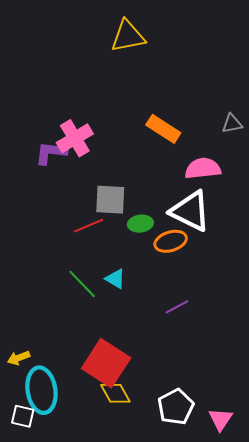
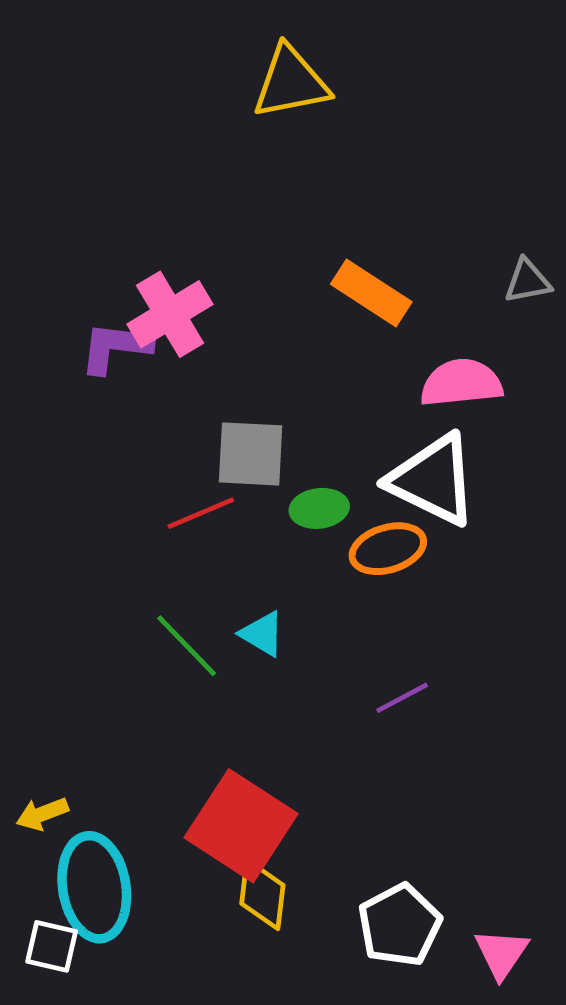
yellow diamond: (115, 393) -> (262, 894), turned 36

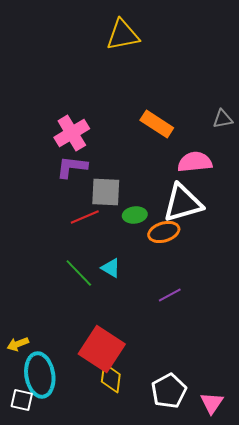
purple L-shape: (116, 347) -> (72, 167), moved
white triangle: (433, 480) -> (183, 203), turned -42

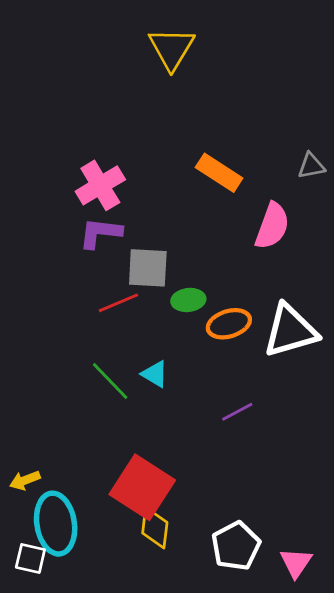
yellow triangle: (123, 35) -> (172, 48), turned -48
pink semicircle: (195, 162) -> (272, 226), turned 116
white triangle: (183, 203) -> (290, 331), moved

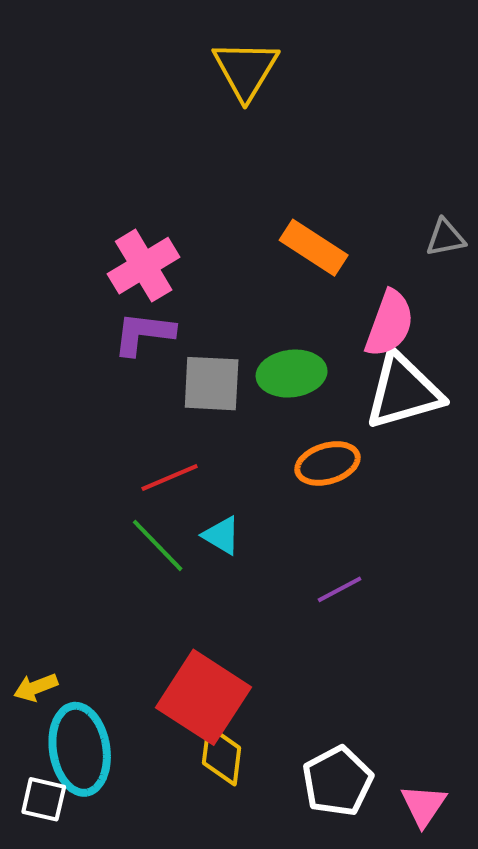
green ellipse: (188, 300) -> (292, 374), moved, size x1.4
red line: (118, 303) -> (170, 477), moved
white triangle: (290, 331) -> (403, 392), moved

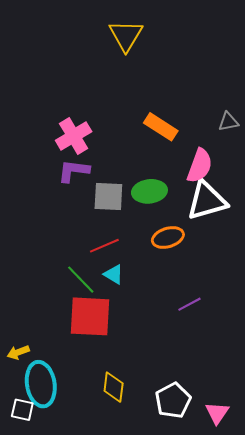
red line: (170, 477) -> (104, 246), moved
purple line: (340, 589) -> (189, 304), moved
red square: (204, 697) -> (90, 316), moved, turned -30

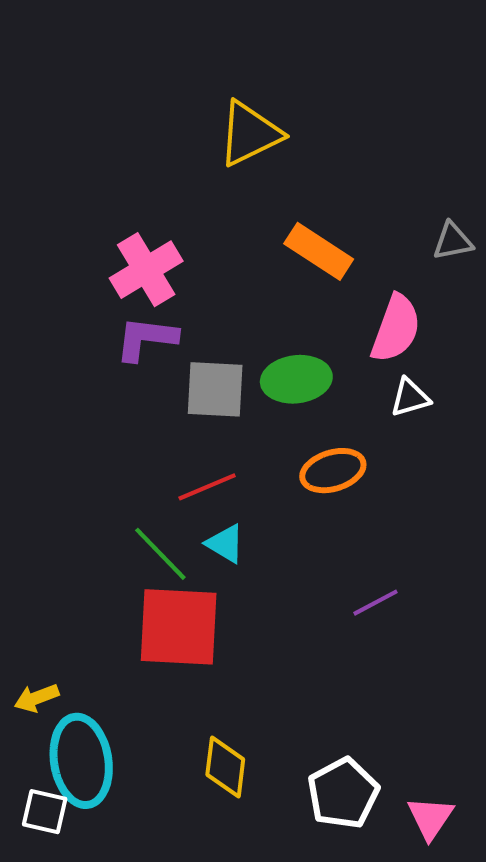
yellow triangle: (126, 36) -> (250, 134), moved, turned 33
white triangle: (207, 201) -> (410, 398), size x0.5

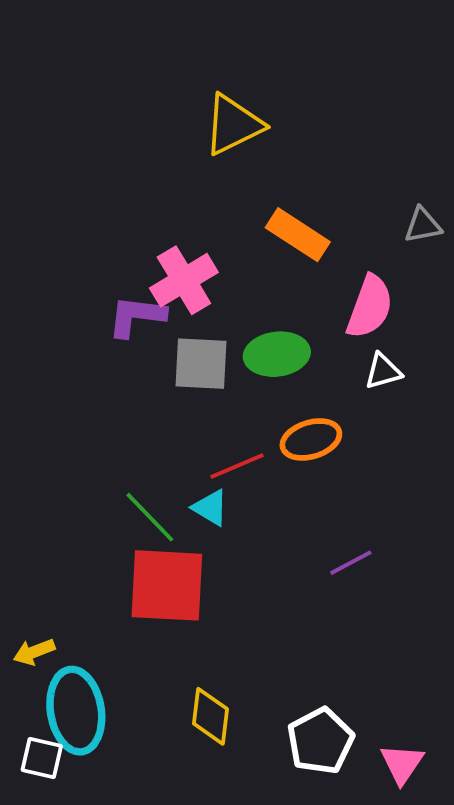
pink cross: (146, 270) -> (184, 280), moved
red line: (207, 487) -> (237, 466), moved

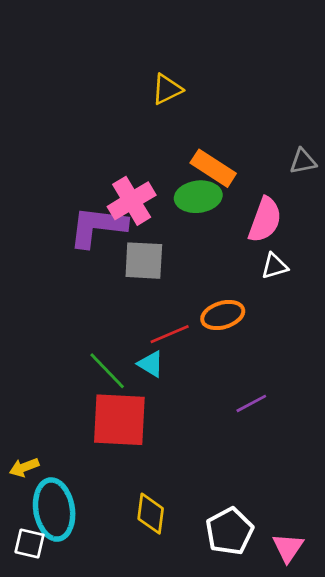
yellow triangle: (233, 125) -> (167, 89), size x0.7
purple L-shape: (137, 316) -> (98, 227), size x1.4
green ellipse: (277, 354) -> (198, 197), moved

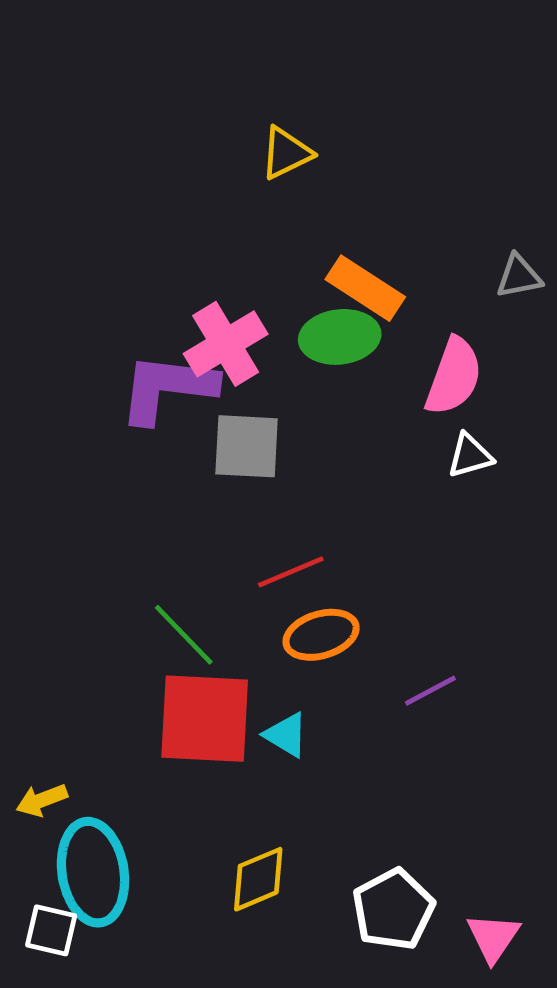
orange ellipse: (223, 315) -> (321, 635), moved
cyan triangle: (151, 364) -> (286, 735), moved
yellow diamond: (151, 514) -> (258, 879), turned 60

